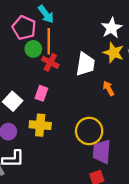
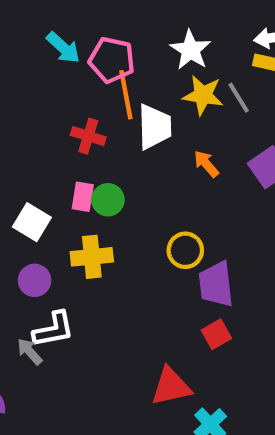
pink pentagon: (24, 28) -> (112, 60), moved
orange line: (49, 41) -> (126, 95), moved
green circle: (33, 49) -> (108, 200), moved
yellow circle: (89, 131) -> (185, 250), size x0.7

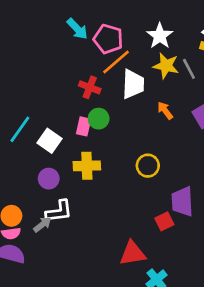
orange line: (126, 95) -> (116, 62), turned 56
green circle: (108, 200) -> (99, 119), moved
purple trapezoid: (216, 284) -> (182, 201), moved
gray arrow: (30, 351) -> (42, 224), turned 90

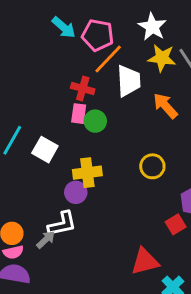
orange arrow: (165, 110) -> (165, 106), size x1.4
pink rectangle: (84, 126) -> (79, 114), moved
purple circle: (49, 179) -> (76, 192), moved

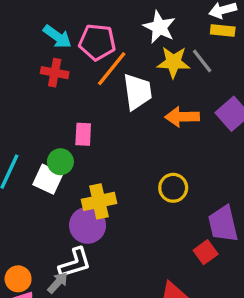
red cross: (83, 89) -> (55, 73), moved
orange arrow: (165, 106) -> (182, 117), turned -44
green circle: (95, 121) -> (60, 162), moved
purple circle: (76, 192) -> (88, 225), size x1.4

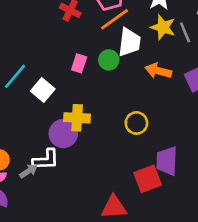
green circle: (60, 162) -> (109, 60), moved
red square: (206, 252) -> (148, 179), size x1.5

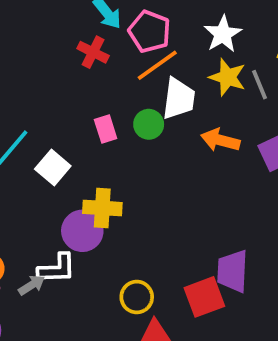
pink rectangle: (79, 63) -> (106, 129), turned -36
yellow circle: (136, 123) -> (137, 297), moved

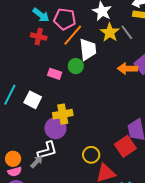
yellow star: (228, 77) -> (110, 32), turned 30
pink rectangle: (106, 129) -> (55, 74), turned -40
orange arrow: (220, 140) -> (127, 69), moved

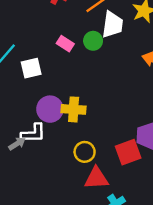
white square: (33, 100) -> (31, 68), turned 36
yellow cross: (63, 114) -> (74, 109), moved

